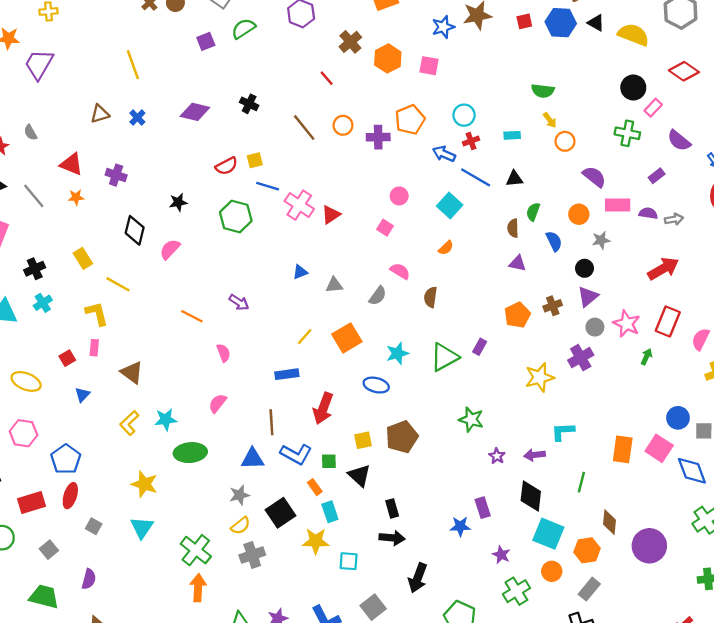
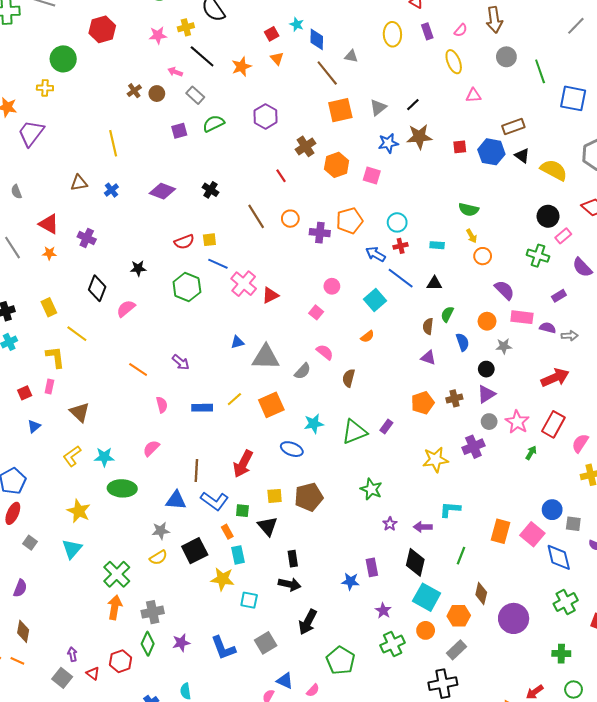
gray triangle: (334, 285) -> (266, 357), size x1.8
blue rectangle: (287, 374) -> (202, 408), moved
gray cross: (252, 555) -> (153, 612), moved

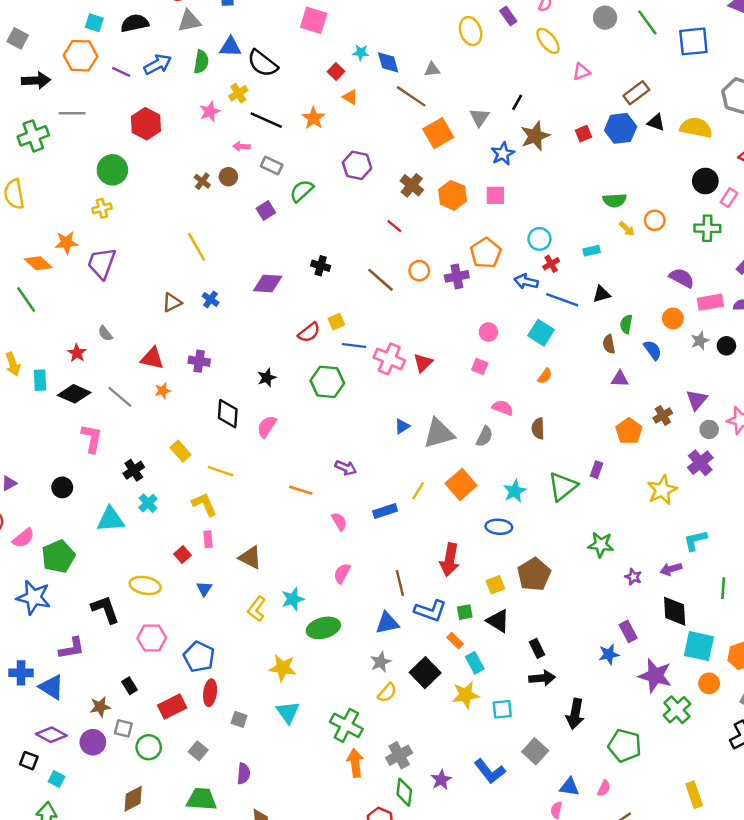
orange circle: (483, 256) -> (655, 220), moved
black circle: (486, 369) -> (726, 346), moved
purple star: (383, 611) -> (655, 676), size x1.8

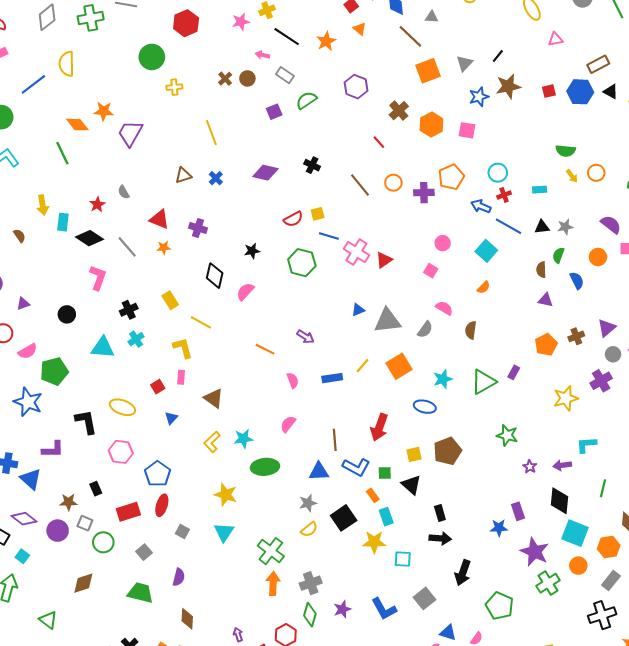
yellow cross: (102, 208) -> (174, 87), moved
gray star: (700, 341) -> (565, 227), moved

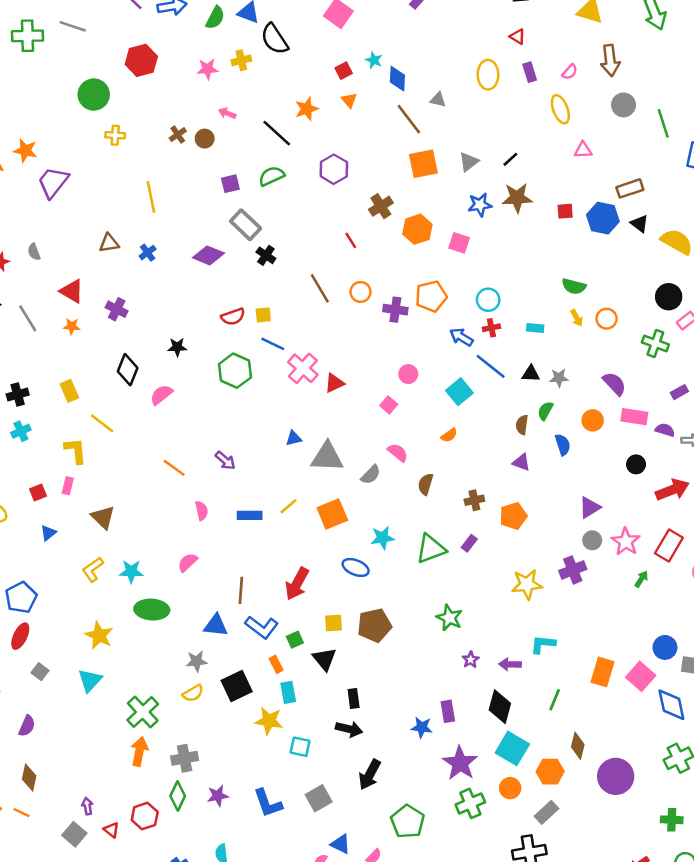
black line: (287, 37) -> (277, 133), moved
gray rectangle: (285, 75) -> (246, 225), moved, size x1.4
brown cross: (576, 336) -> (474, 500), moved
green square: (385, 473) -> (295, 640), turned -32

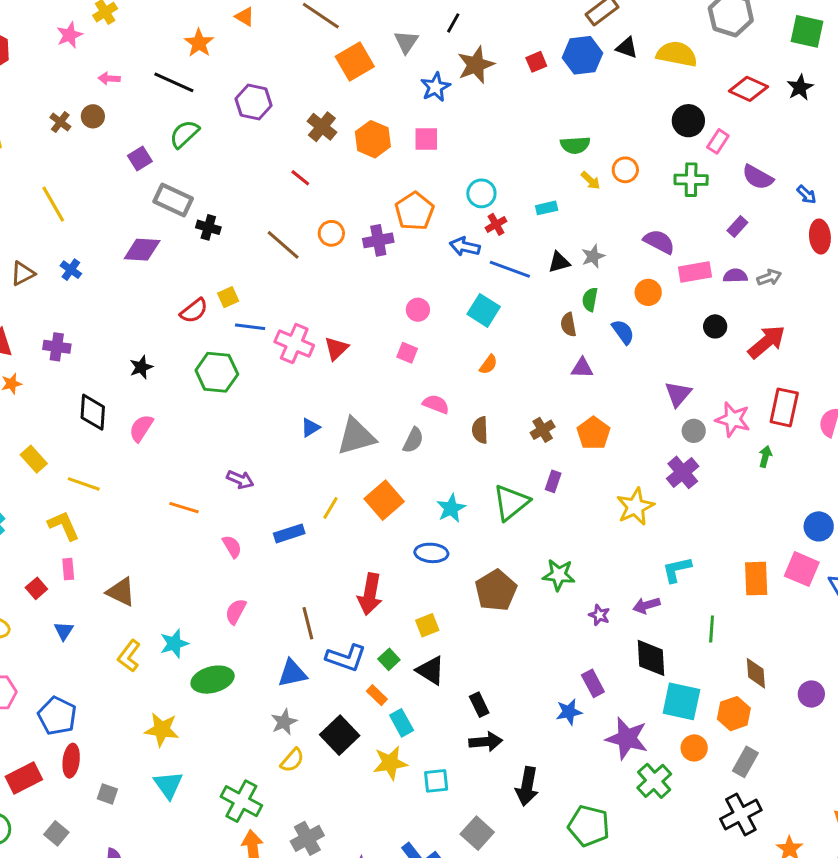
brown pentagon: (374, 625) -> (496, 590), moved
purple circle: (616, 776) -> (811, 694), size x0.6

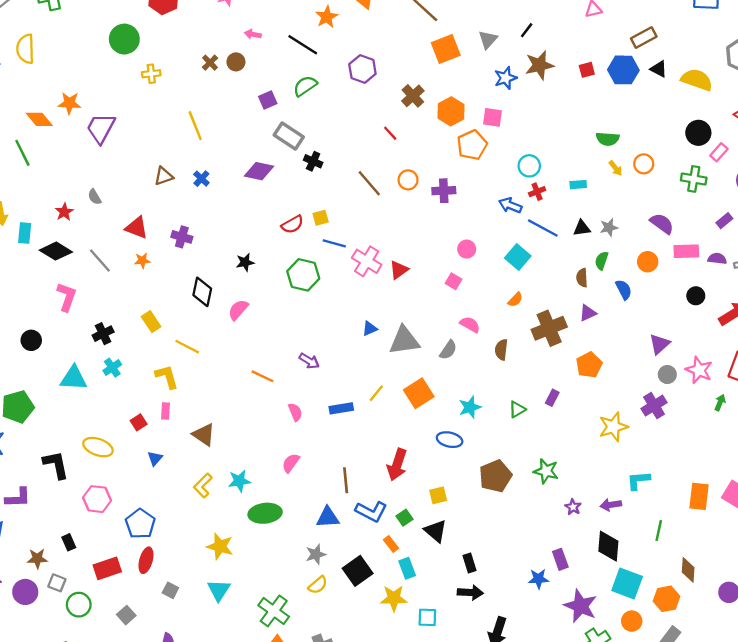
orange pentagon: (414, 211) -> (472, 145), moved
purple triangle: (582, 368) -> (588, 313), turned -36
brown cross: (543, 430) -> (549, 328), moved, size x1.8
green triangle: (511, 502) -> (517, 409), size x0.6

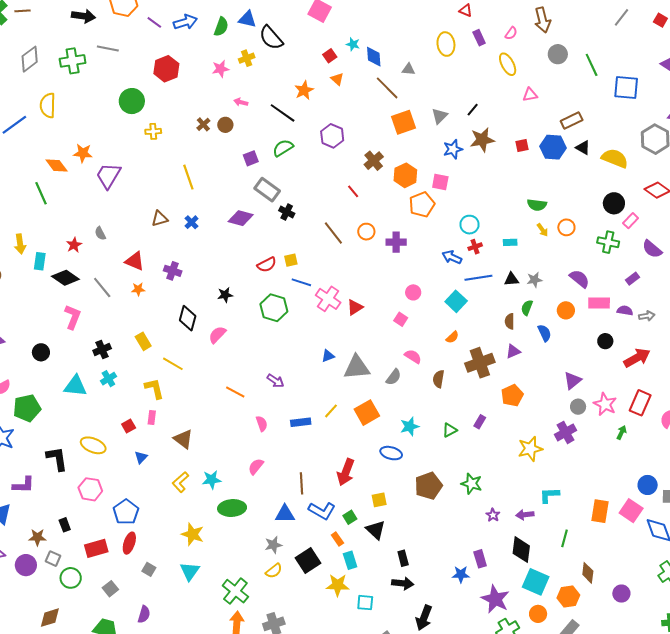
blue line: (543, 228) -> (478, 278), turned -40

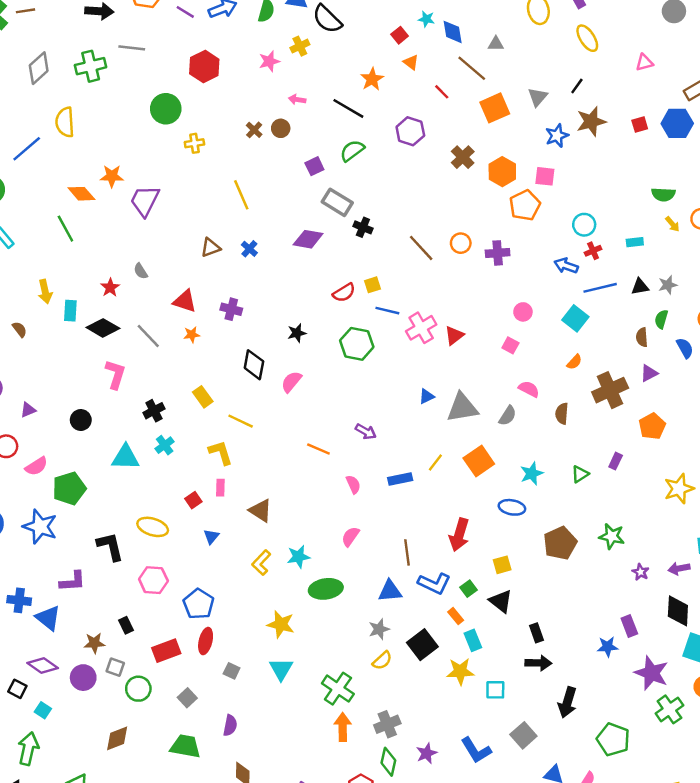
yellow ellipse: (508, 64) -> (587, 38), moved
red line: (353, 191) -> (442, 92), moved
pink cross: (328, 299) -> (421, 328), turned 30

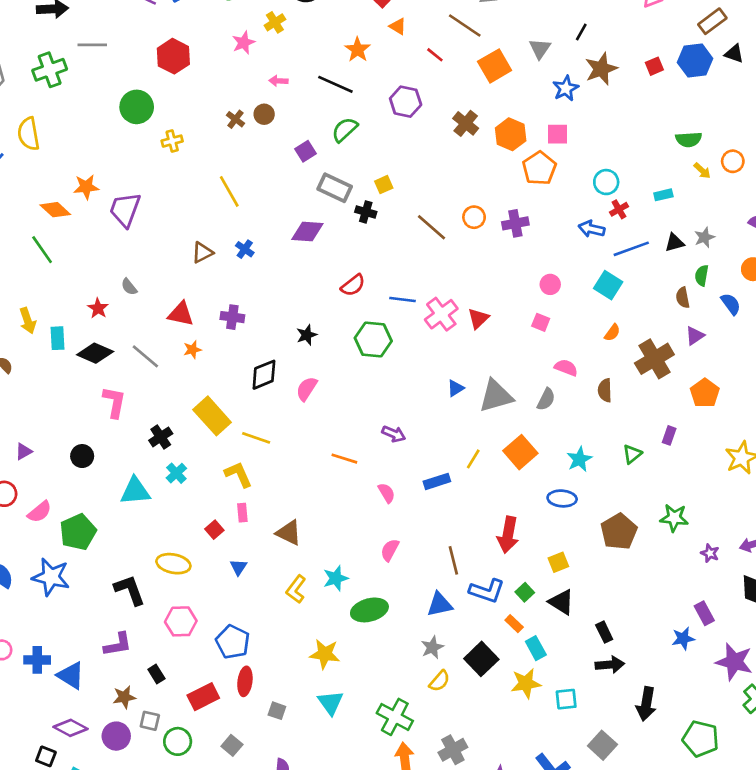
yellow square: (373, 285) -> (384, 185), moved
black diamond: (254, 365) -> (264, 375), turned 64
yellow rectangle: (203, 397) -> (212, 416), size x1.6
purple L-shape: (72, 581) -> (118, 644), moved

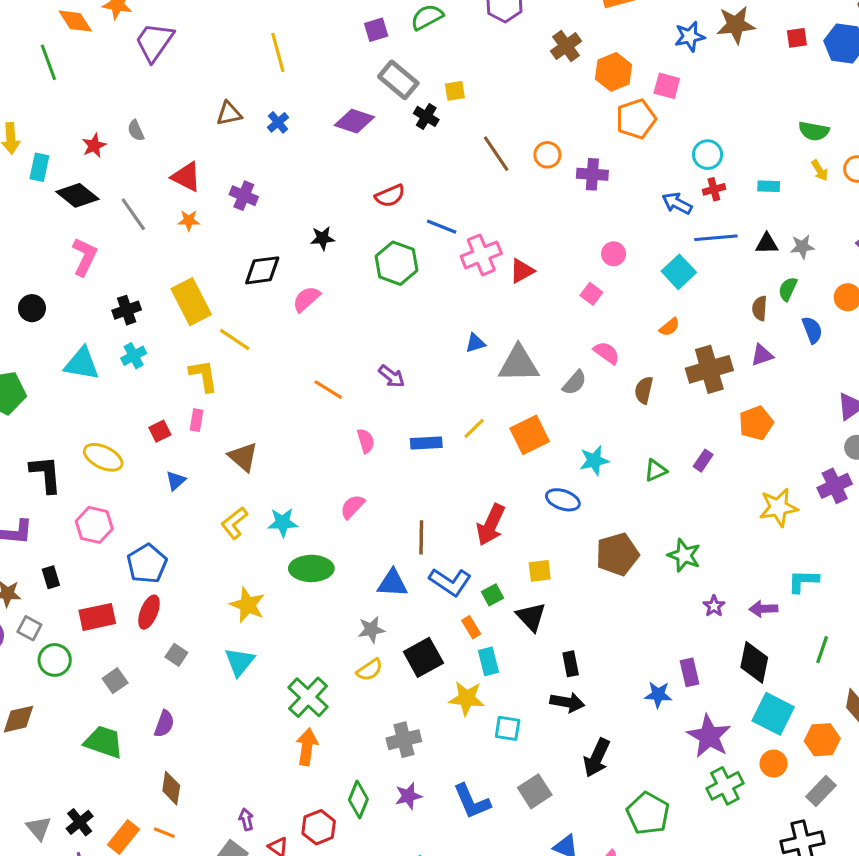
gray cross: (453, 750) -> (404, 740), moved

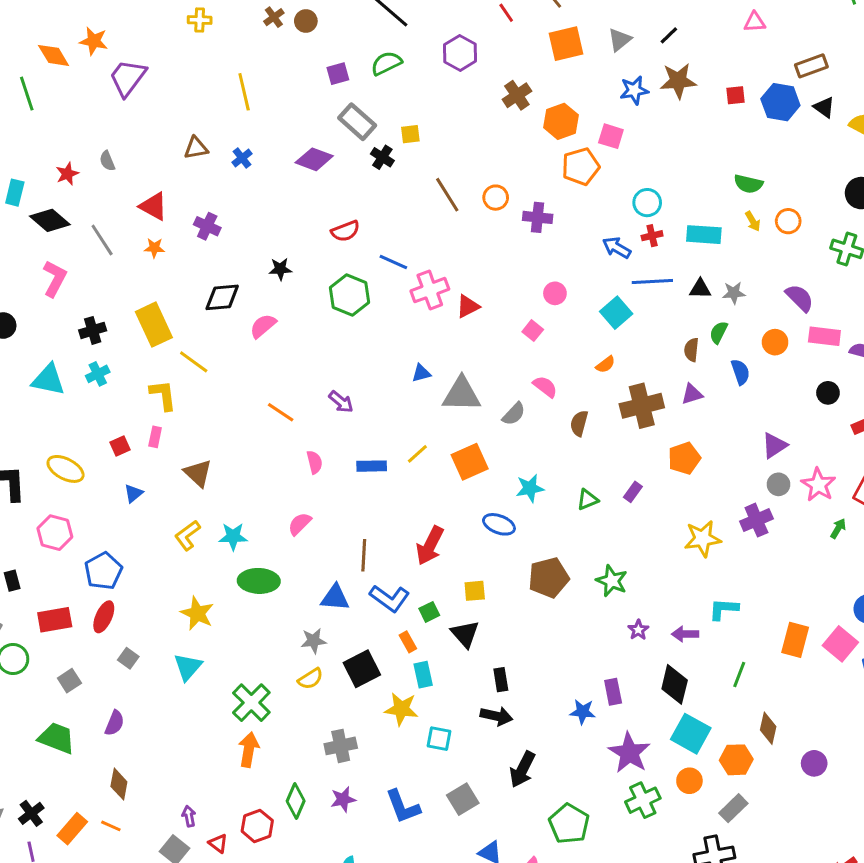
cyan rectangle: (769, 186) -> (704, 235), size x1.6

